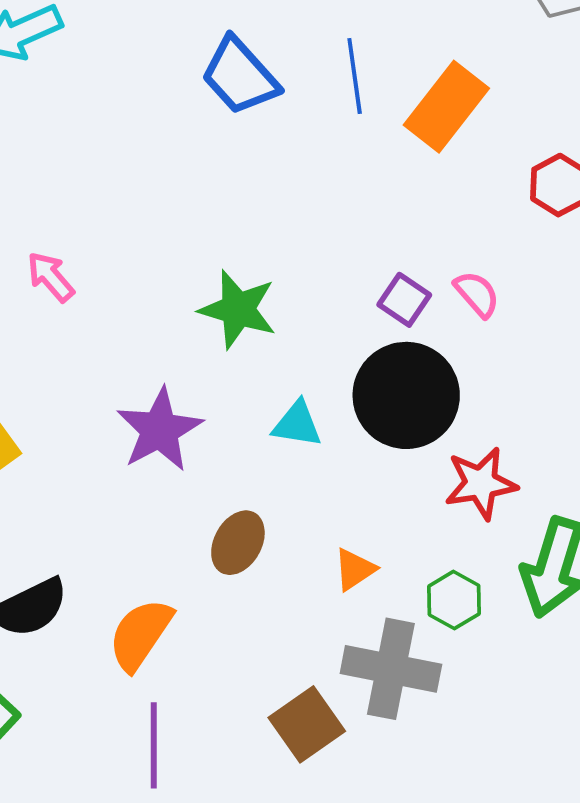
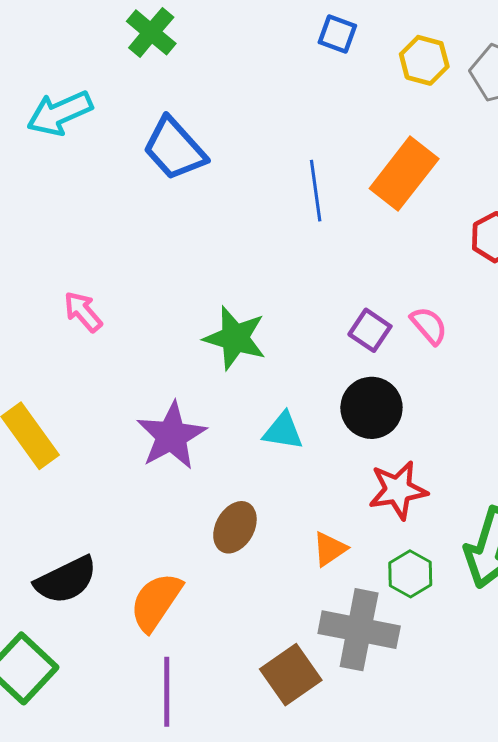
blue trapezoid: (240, 76) -> (174, 149), moved
blue line: (355, 76) -> (316, 191), moved
black circle: (406, 395) -> (371, 408), size x0.7
red star: (481, 483) -> (398, 490), moved

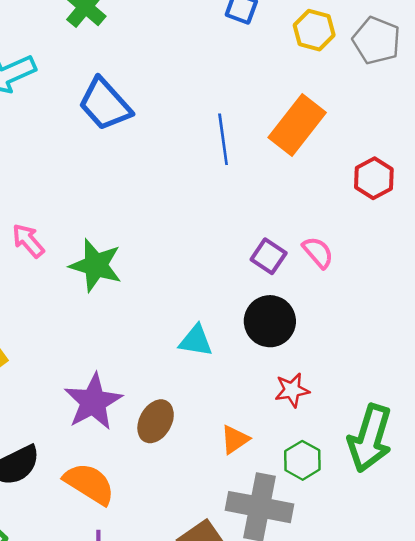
green star: (235, 338) -> (96, 265), moved
purple star: (171, 436) -> (93, 402), moved
red star: (398, 490) -> (292, 390), size x0.7
orange semicircle: (156, 602) -> (89, 484), turned 88

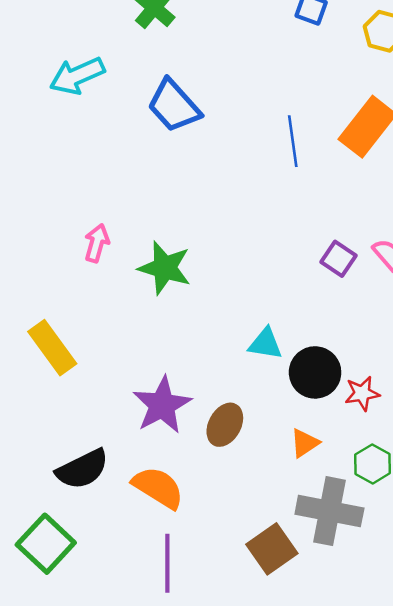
pink arrow: (28, 241) -> (97, 243), turned 57
black circle: (270, 321) -> (315, 372), moved

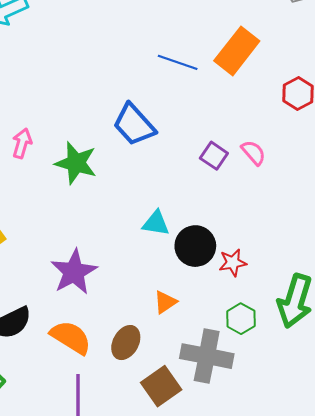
blue trapezoid: (174, 106) -> (134, 125), moved
blue line: (293, 141) -> (178, 62), turned -63
brown ellipse: (225, 425) -> (126, 343), moved
orange triangle: (305, 443) -> (165, 302), moved

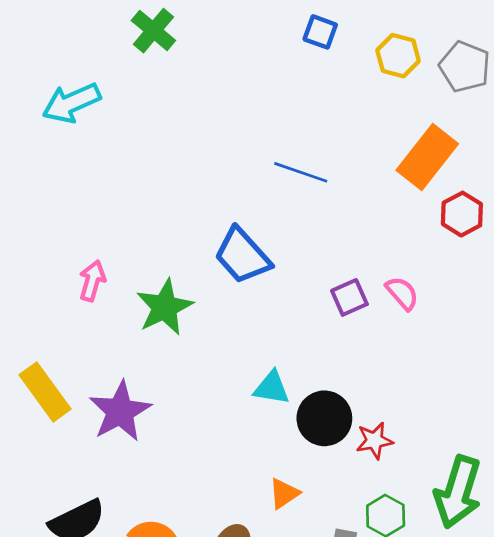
orange rectangle: (237, 51) -> (427, 157), moved
purple square: (214, 156) -> (349, 297), turned 32
green star: (76, 163) -> (165, 307), turned 30
purple star: (74, 272) -> (120, 411), moved

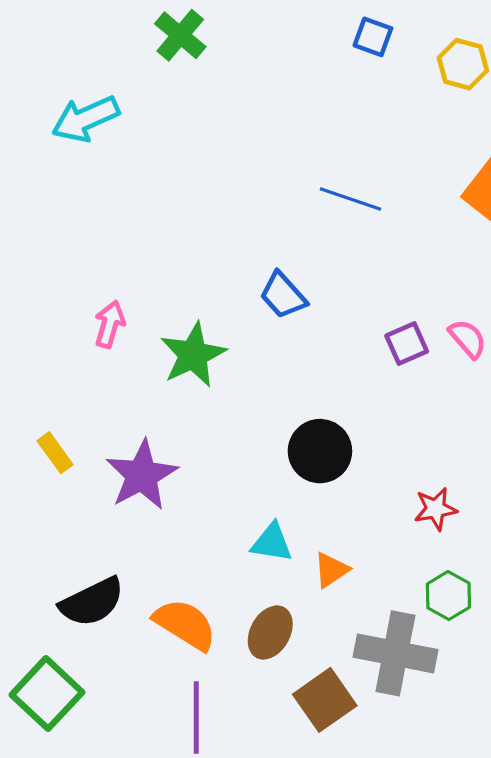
blue trapezoid: (242, 256) -> (283, 295), size x0.7
cyan triangle: (272, 388) -> (272, 543), moved
yellow rectangle: (45, 392) -> (55, 453), size x0.6
black circle: (324, 418) -> (320, 451), moved

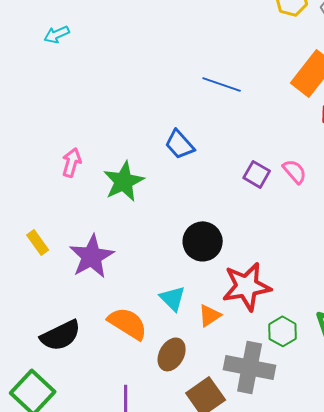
cyan arrow: (86, 119) -> (57, 34), size x0.6
purple square: (407, 344) -> (257, 174), turned -36
red star: (436, 509) -> (247, 286), moved, size x1.8
cyan triangle: (272, 543) -> (173, 298), turned 36
orange semicircle: (185, 624) -> (128, 323), moved

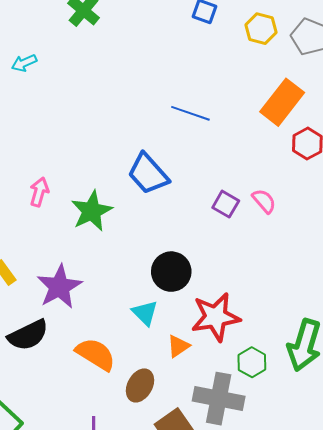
blue trapezoid: (180, 144) -> (148, 174), size x1.4
cyan triangle: (173, 298) -> (145, 313), moved
black semicircle: (61, 335) -> (28, 335), moved

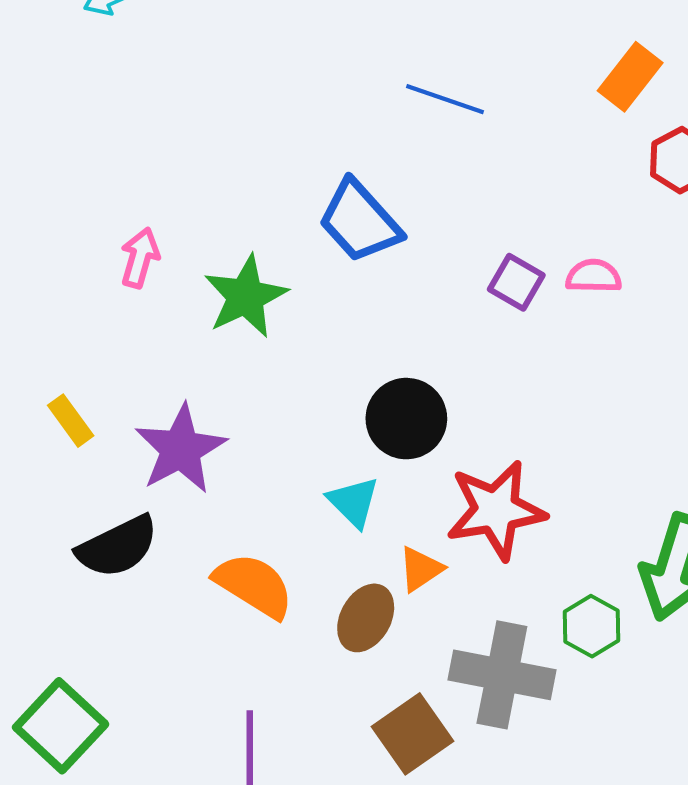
orange rectangle: (282, 102) -> (630, 77), size x0.7
pink semicircle: (264, 201) -> (594, 276), turned -48
green hexagon: (252, 362) -> (592, 626), moved
brown ellipse: (140, 385) -> (366, 618), moved

